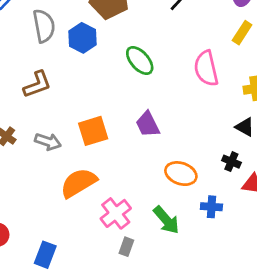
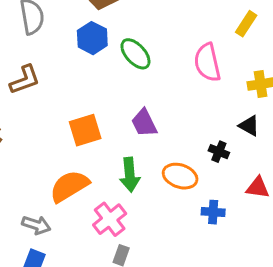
blue hexagon: (82, 38) -> (92, 38), moved
gray arrow: (48, 142) -> (36, 225), moved
black cross: (231, 162) -> (219, 152), moved
green arrow: (166, 220) -> (130, 175), moved, turned 36

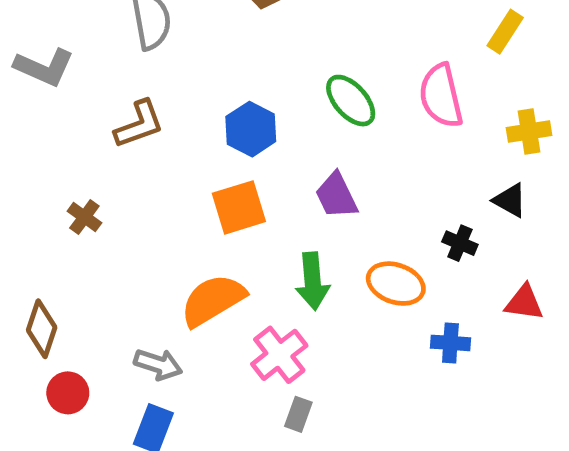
blue hexagon: (92, 38) -> (251, 129), moved
green ellipse: (135, 54) -> (351, 101), moved

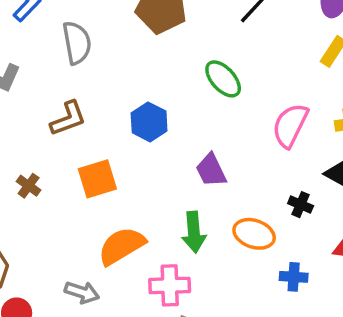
pink semicircle: (441, 96) -> (290, 125), moved, turned 39
green ellipse: (351, 101) -> (223, 79), moved
orange square: (239, 207) -> (97, 179), moved
pink cross: (279, 355) -> (170, 285), turned 36

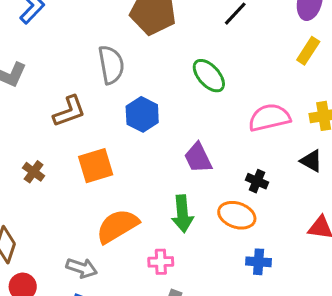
gray semicircle: (77, 43) -> (111, 65), moved
pink semicircle: (290, 125) -> (269, 117), turned 51
black cross: (301, 205) -> (257, 181), moved
blue cross: (294, 277) -> (259, 262), moved
pink cross: (170, 285) -> (161, 262), size x0.7

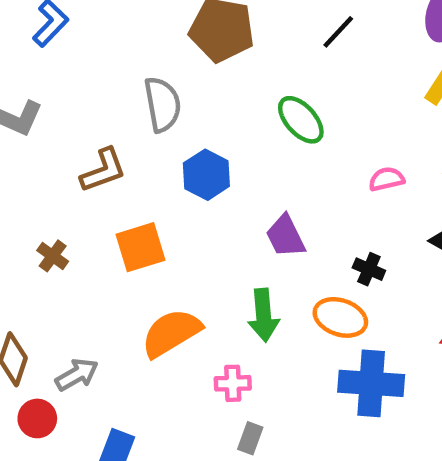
pink semicircle: (269, 117) -> (386, 179), size x0.6
blue cross: (259, 262) -> (371, 383), size x1.8
gray arrow: (82, 268) -> (77, 375), moved, turned -48

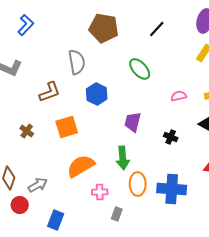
purple trapezoid: (285, 236) -> (133, 122), turned 40
orange ellipse: (340, 317) -> (138, 184), moved, turned 70
pink cross: (233, 383) -> (100, 192), moved

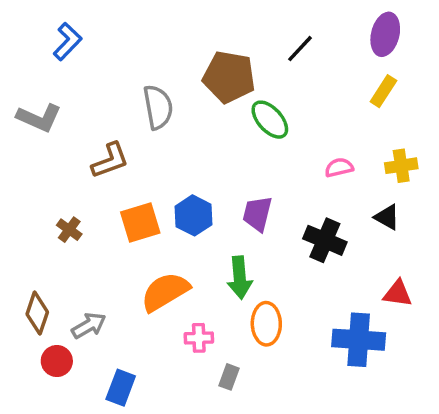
brown pentagon: (104, 28) -> (229, 77), moved
blue hexagon: (97, 94) -> (194, 215), moved
black cross: (171, 137) -> (325, 240), size x1.6
blue cross: (172, 189) -> (359, 340), moved

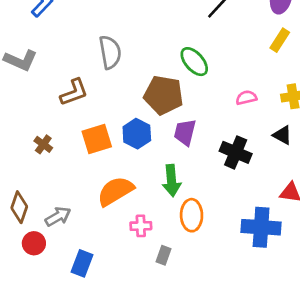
brown pentagon: (229, 77) -> (164, 95), moved

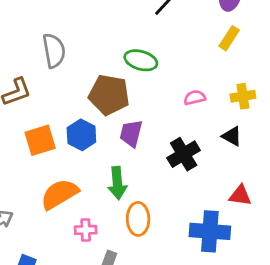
green ellipse: (194, 62) -> (141, 60), turned -32
black cross: (236, 152) -> (184, 154), turned 36

